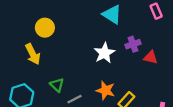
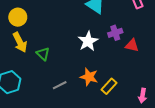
yellow circle: (45, 28) -> (18, 17), moved
green triangle: (57, 85) -> (43, 54), moved

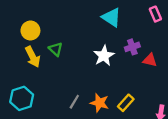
green triangle: (43, 54) -> (56, 49), moved
orange star: (89, 77) -> (99, 103), moved
gray line: (60, 85) -> (74, 102), turned -32

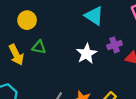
yellow circle: (30, 31) -> (27, 20), moved
green triangle: (56, 49) -> (39, 47), turned -32

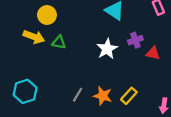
yellow arrow: (16, 55) -> (34, 37), moved, turned -42

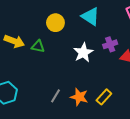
yellow circle: (47, 15) -> (55, 23), moved

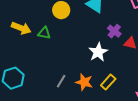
purple cross: (110, 44) -> (114, 31), turned -32
white star: (83, 53) -> (98, 52), moved

